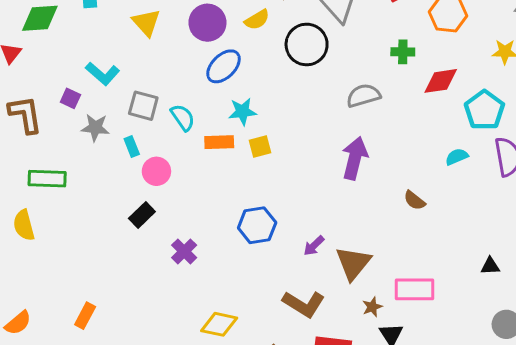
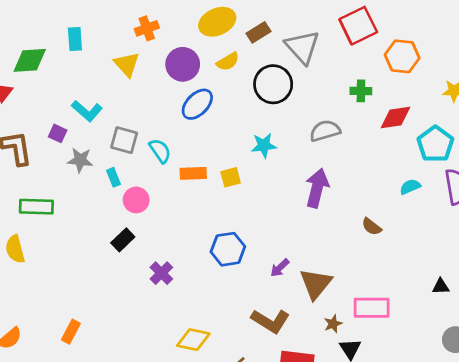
cyan star: (242, 112) -> (264, 145), moved

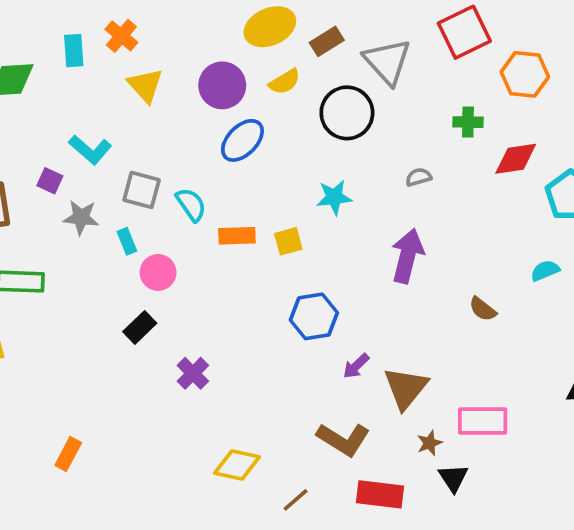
orange cross: (147, 28) -> (121, 36), moved, turned -30
gray semicircle: (325, 131) -> (418, 177), size x0.6
cyan semicircle: (410, 187) -> (545, 271), moved
blue hexagon: (228, 249) -> (314, 316), moved

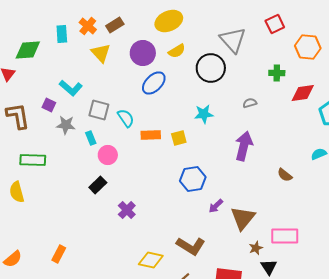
red square: (464, 32) -> (275, 24), size x0.7
brown rectangle: (327, 41) -> (115, 25), moved
brown L-shape: (343, 439) -> (191, 246), moved

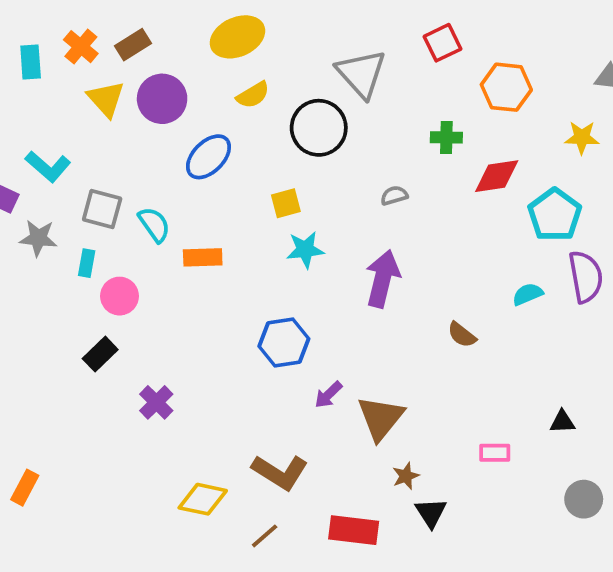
purple circle: (143, 53) -> (162, 99), moved
cyan star: (204, 114) -> (305, 250), moved
cyan rectangle: (91, 138) -> (87, 263), turned 32
yellow square: (179, 138) -> (286, 203), moved
pink rectangle: (285, 236) -> (495, 453), moved, size x0.6

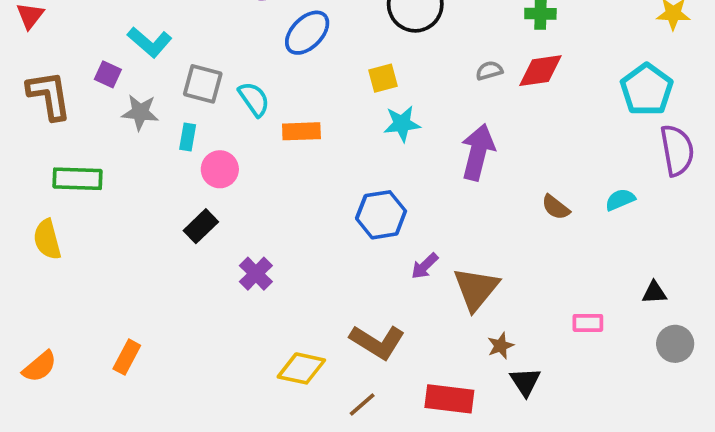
red diamond: (497, 176) -> (540, 71), moved
cyan semicircle: (528, 294) -> (620, 200), moved
gray circle: (584, 499) -> (675, 344), moved

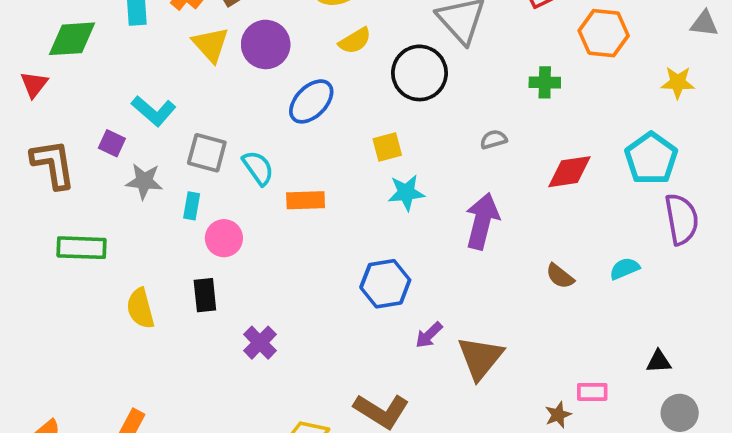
red diamond: (540, 71) -> (569, 172), moved
black rectangle: (201, 226) -> (205, 295), turned -52
yellow semicircle: (47, 239) -> (140, 308), moved
brown star: (501, 346) -> (558, 415), moved

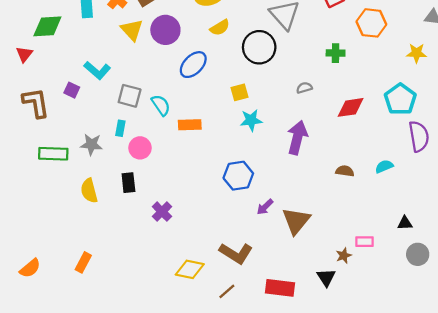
gray star: (144, 181) -> (91, 144), moved
brown semicircle: (560, 276) -> (345, 171), turned 150

